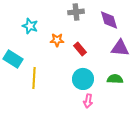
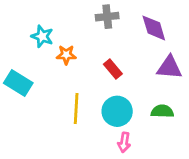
orange star: (57, 40) -> (66, 55), moved
yellow line: (34, 78) -> (76, 108), moved

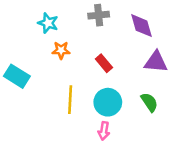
cyan star: (42, 36) -> (48, 23), moved
green semicircle: (162, 111) -> (149, 102), turned 54
pink arrow: (124, 142) -> (104, 131), moved

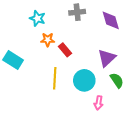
purple triangle: (156, 62) -> (107, 58), moved, turned -48
red rectangle: (104, 63) -> (65, 50), moved
pink arrow: (104, 131) -> (99, 103), moved

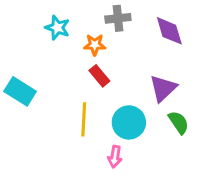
orange star: (48, 40) -> (95, 45), moved
pink arrow: (99, 103) -> (115, 157), moved

